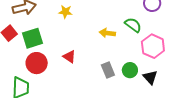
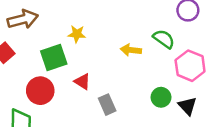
yellow star: (65, 12) -> (77, 34), moved
green square: (33, 38) -> (54, 57), moved
gray rectangle: (108, 70) -> (107, 105), moved

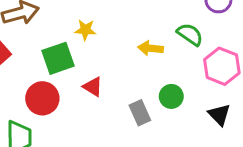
green circle: (161, 97) -> (171, 96), moved
gray rectangle: (107, 105) -> (140, 113), moved

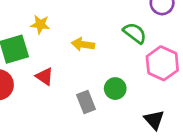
yellow arrow: (151, 48) -> (83, 44), moved
black triangle: (219, 115) -> (154, 120), moved

